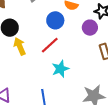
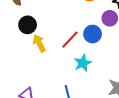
blue circle: (55, 20) -> (93, 34), moved

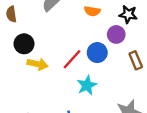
yellow arrow: (39, 43) -> (38, 64), turned 132

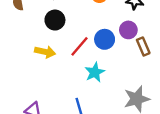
purple circle: (116, 34) -> (128, 30), moved
black circle: (24, 44) -> (55, 20), moved

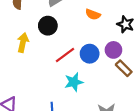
brown rectangle: (143, 46) -> (124, 68), turned -35
yellow arrow: (45, 52) -> (23, 43), moved, turned -102

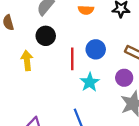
purple circle: (113, 50) -> (124, 78), moved
red line: (65, 55) -> (72, 59), turned -35

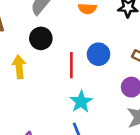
cyan star: (90, 82) -> (81, 102), moved

